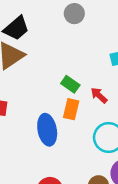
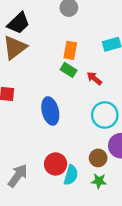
orange rectangle: (71, 109) -> (70, 50), moved

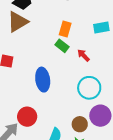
red circle: (56, 164) -> (27, 117), moved

